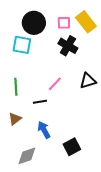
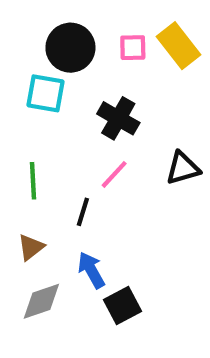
black cross: (68, 46) -> (118, 118), moved
black line: (40, 102) -> (83, 212), turned -64
black square: (72, 147) -> (122, 305), moved
gray diamond: (27, 156) -> (41, 301), moved

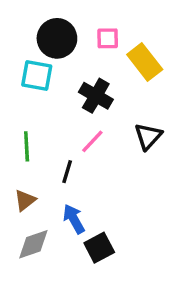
yellow rectangle: (179, 46) -> (145, 62), moved
black triangle: (183, 168) -> (148, 136), turned -32

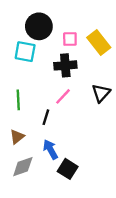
pink square: (108, 38) -> (70, 39), moved
black cross: (96, 96) -> (65, 65), turned -35
black square: (99, 248) -> (68, 169), turned -30

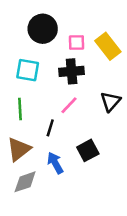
cyan square: (25, 52) -> (28, 70), moved
brown triangle: (17, 137) -> (19, 149), size x1.5
black square: (68, 169) -> (88, 150), moved, turned 30

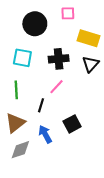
pink square: (77, 43) -> (68, 13), moved
yellow rectangle: (108, 46) -> (89, 38), turned -35
black triangle: (110, 101) -> (91, 64), moved

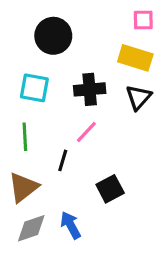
pink square: (68, 13) -> (143, 20), moved
blue arrow: (45, 134) -> (71, 225), moved

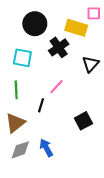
yellow rectangle: (135, 58) -> (76, 28), moved
black cross: (90, 89) -> (59, 47), moved, turned -30
black square: (110, 189) -> (83, 121), moved

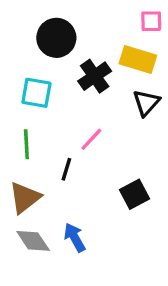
yellow rectangle: (76, 28) -> (138, 59), moved
gray diamond: (20, 150) -> (33, 241), turned 75

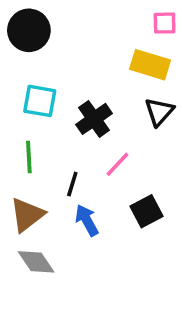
black circle: (56, 38) -> (29, 30), moved
black cross: (95, 76) -> (94, 119), moved
pink line: (91, 139) -> (118, 164), moved
blue arrow: (75, 238) -> (87, 220), moved

